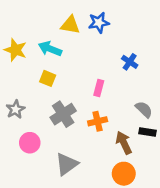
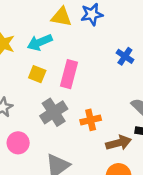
cyan arrow: (50, 49) -> (40, 42), turned -45
pink rectangle: (99, 88) -> (69, 74), moved, size x1.5
brown arrow: (124, 143) -> (119, 143), turned 100

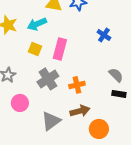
brown arrow: (119, 143) -> (80, 111), moved

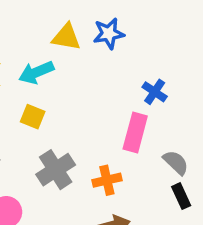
pink rectangle: (60, 49) -> (135, 132), moved
black rectangle: (119, 94) -> (181, 196), turned 56

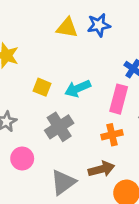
cyan arrow: (36, 72) -> (78, 89), moved
orange cross: (107, 180) -> (112, 135), moved

